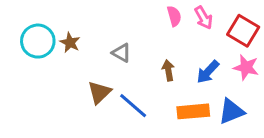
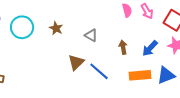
cyan circle: (38, 41) -> (22, 27), moved

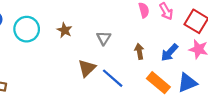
gray triangle: (91, 35) -> (104, 38), turned 32
orange rectangle: (140, 75) -> (158, 83), turned 45

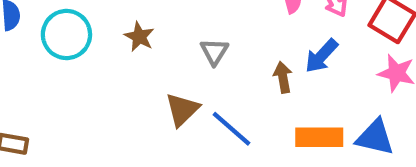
blue arrow: (169, 53) -> (321, 56), moved
orange rectangle: (158, 83) -> (319, 137), turned -40
blue triangle: (187, 83) -> (375, 137), turned 35

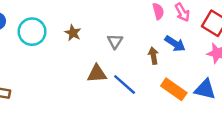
blue arrow: (321, 56) -> (175, 44), turned -100
brown triangle: (182, 109) -> (97, 74), turned 40
orange rectangle: (319, 137) -> (174, 89), turned 35

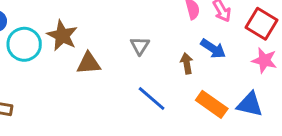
cyan circle: (32, 32) -> (24, 44), moved
brown star: (73, 33) -> (62, 35), moved, size x1.5
brown triangle: (97, 74) -> (89, 63), moved

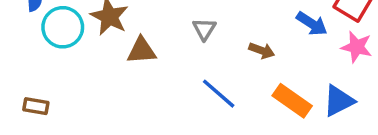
blue arrow: (213, 49) -> (312, 24), moved
brown arrow: (187, 63) -> (262, 51), turned 120
blue triangle: (250, 104) -> (339, 101), turned -40

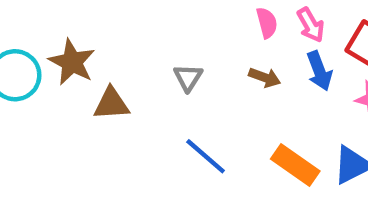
blue arrow: (312, 24) -> (319, 71), turned 36
brown arrow: (262, 51) -> (265, 77), moved

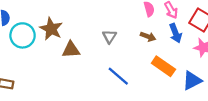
orange rectangle: (295, 165) -> (163, 66), moved

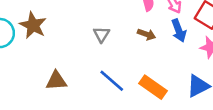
brown triangle: (71, 50) -> (56, 81), moved
orange rectangle: (163, 66) -> (153, 87), moved

